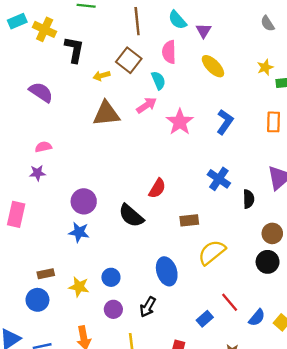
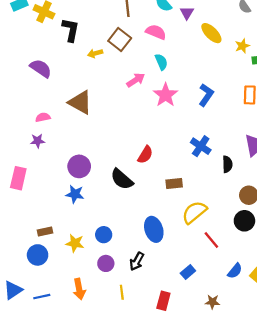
pink semicircle: (169, 52) -> (156, 32), turned 114
yellow ellipse: (213, 66) -> (211, 33), moved
cyan semicircle: (158, 80) -> (161, 62), moved
brown triangle: (106, 114) -> (80, 102), moved, turned 35
red line: (230, 302) -> (211, 240), moved

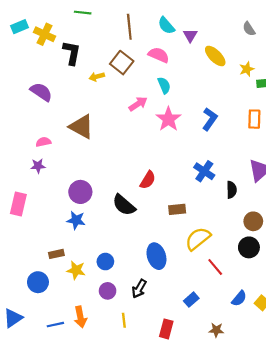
brown rectangle: (45, 231) -> (56, 254), moved
blue line: (42, 297) -> (55, 325), moved

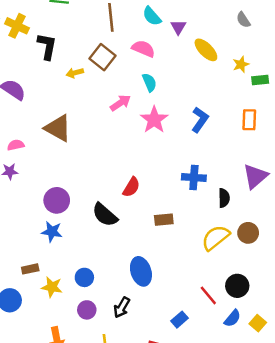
blue cross: (204, 171) -> (194, 177), turned -30
yellow semicircle: (198, 239) -> (216, 238), moved
black circle: (249, 247) -> (237, 286), moved
red line: (215, 267) -> (208, 295), moved

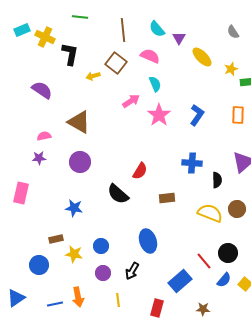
purple circle: (57, 200) -> (80, 162), moved
yellow semicircle: (216, 238) -> (210, 213), turned 60
blue rectangle: (179, 320) -> (180, 281), size x1.6

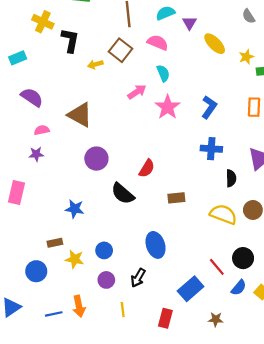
cyan semicircle: (157, 29) -> (165, 13), turned 108
cyan rectangle: (22, 30) -> (18, 58), moved
purple semicircle: (42, 90) -> (32, 97), moved
purple circle: (80, 162) -> (96, 159), moved
blue cross: (192, 163) -> (211, 149), moved

